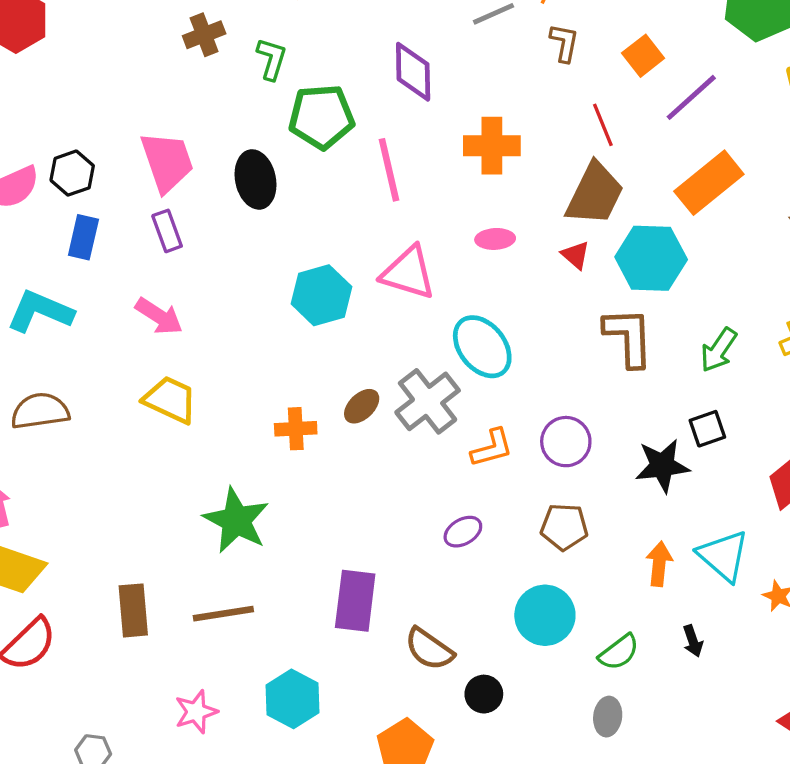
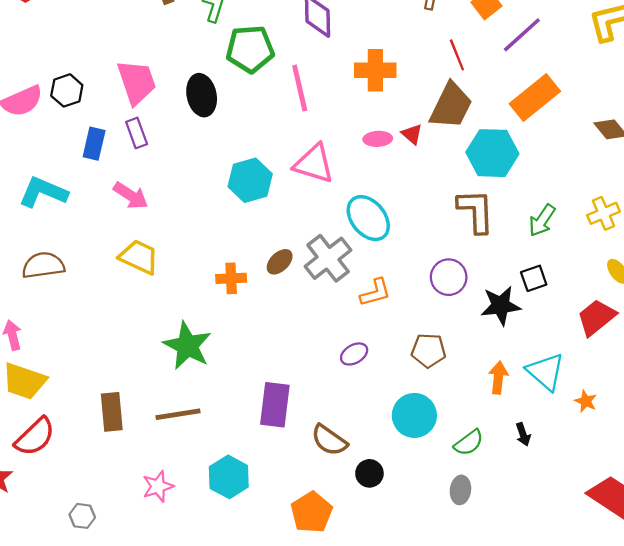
blue rectangle: (83, 237) -> (94, 144), moved
red triangle: (575, 255) -> (412, 134), moved
purple circle: (566, 442) -> (449, 277), moved

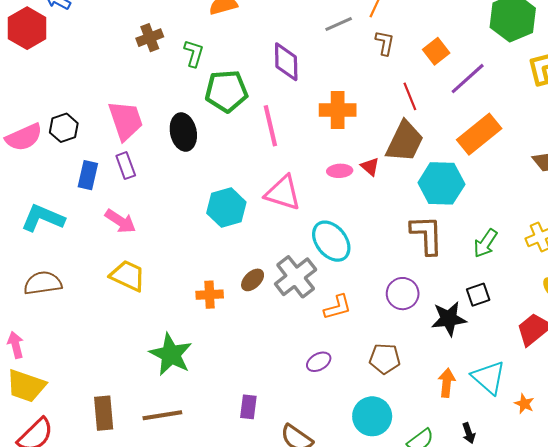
purple rectangle: (275, 405) -> (248, 407), size x0.6

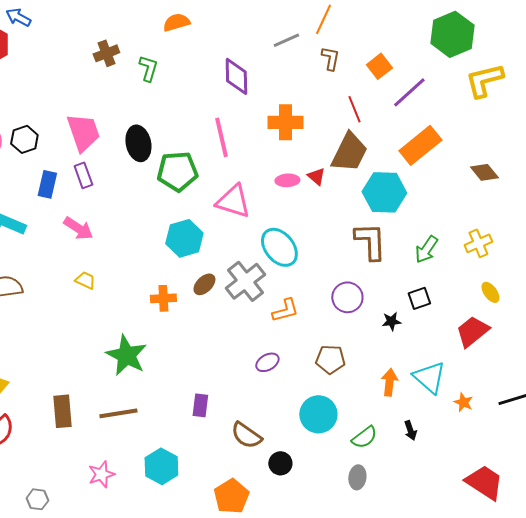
green pentagon: (226, 91) -> (177, 171), moved
cyan hexagon: (226, 208) -> (184, 238), moved
yellow trapezoid: (128, 276) -> (85, 280), size x0.6
black star: (449, 319) -> (391, 321), size x0.6

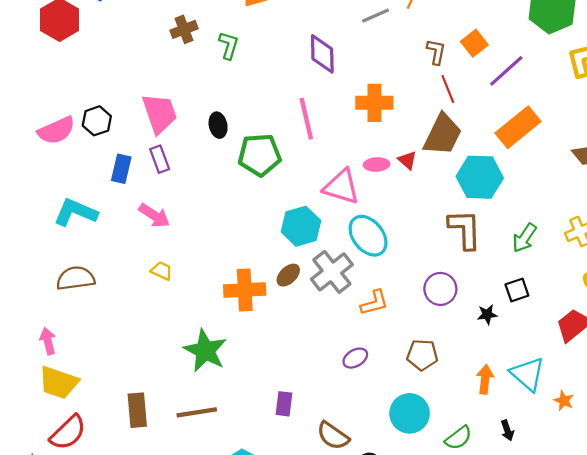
brown L-shape: (330, 58) -> (436, 52), moved
black ellipse: (138, 143) -> (218, 125), size x0.7
pink triangle: (233, 201) -> (341, 187), moved
cyan hexagon: (184, 238) -> (301, 226), moved
orange cross: (163, 298) -> (245, 290), size x1.5

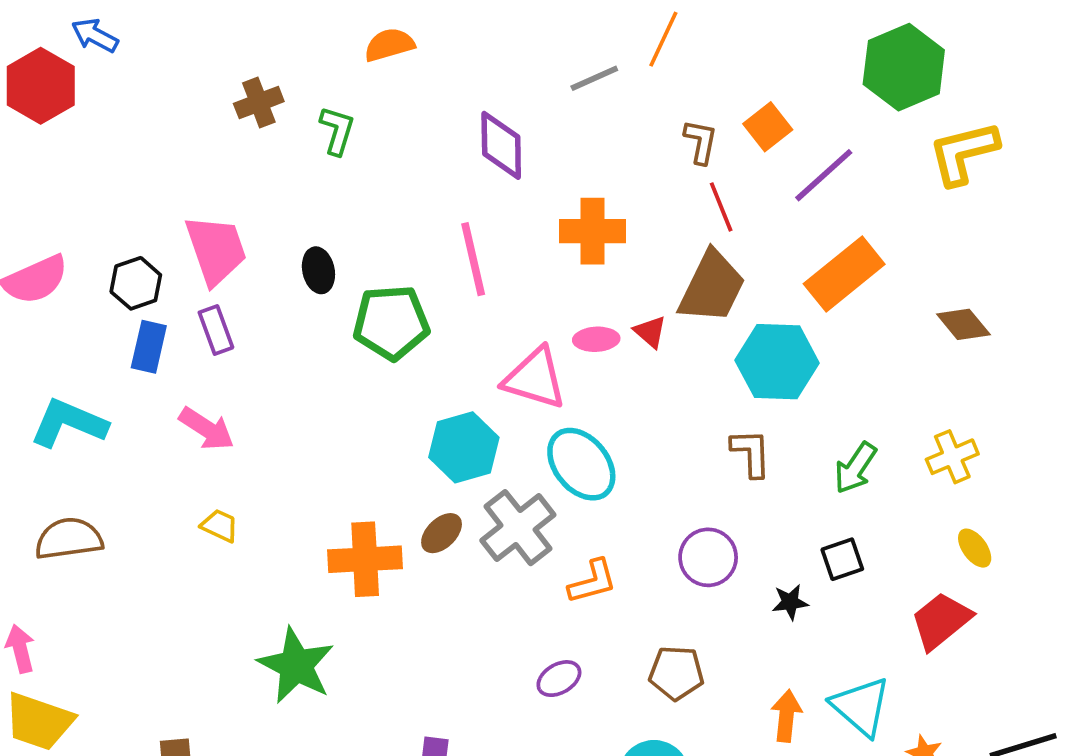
black hexagon: (97, 121) -> (136, 283), moved
brown L-shape: (465, 229) -> (751, 453), size x0.7

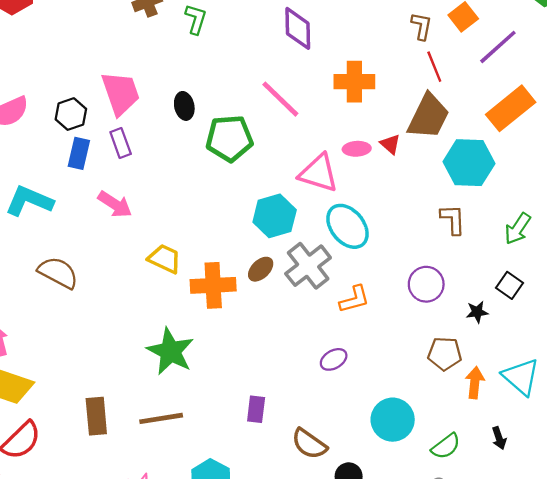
pink line: (473, 259) -> (280, 99), turned -33
yellow trapezoid: (220, 526) -> (165, 259), moved, size x1.4
brown semicircle: (69, 539) -> (58, 273), moved, turned 36
black square: (842, 559) -> (509, 285), turned -36
brown pentagon: (676, 673) -> (445, 354), moved

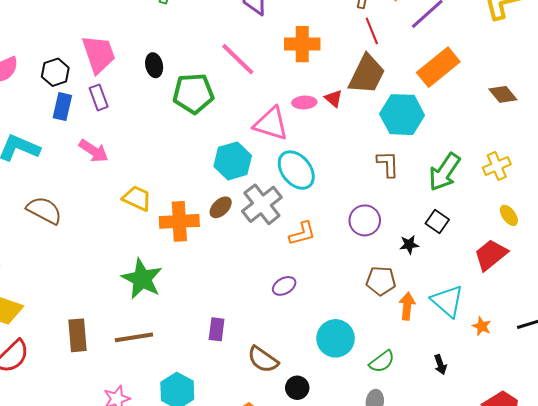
green arrow: (518, 229) -> (444, 172), size x1.4
black arrow: (499, 438) -> (440, 365), moved

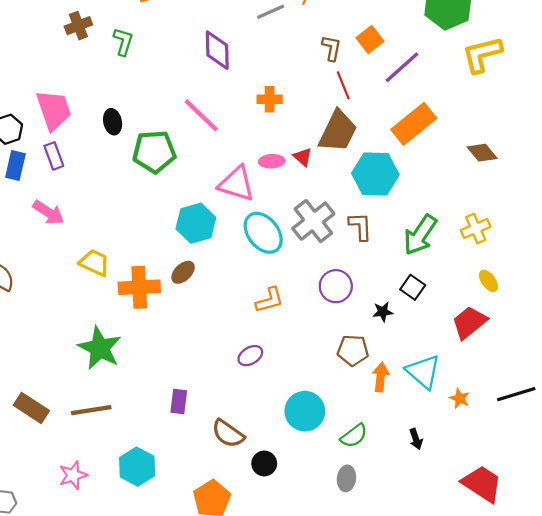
orange cross: (302, 44) -> (270, 99), size x0.7
gray cross: (262, 204) -> (313, 221), moved
brown rectangle: (77, 335) -> (31, 408), turned -52

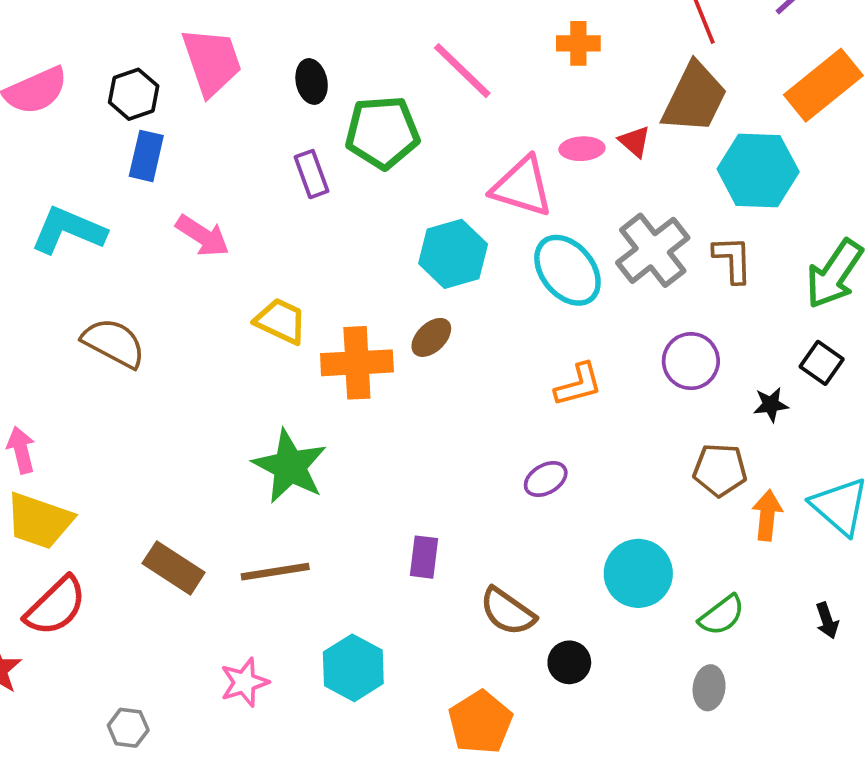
purple rectangle: (54, 156) -> (312, 174), moved

